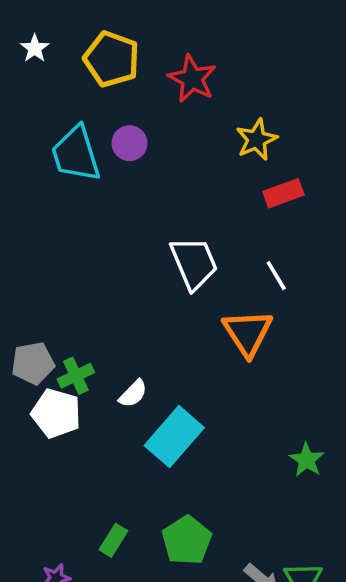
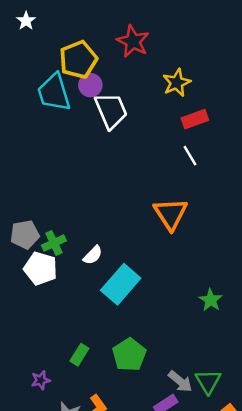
yellow pentagon: (112, 59) -> (78, 60), moved, turned 30
white trapezoid: (194, 263) -> (111, 111), moved
white line: (276, 276) -> (190, 156), moved

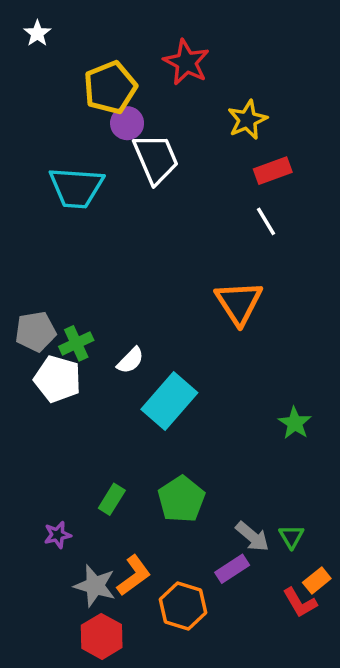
cyan trapezoid: (54, 92) -> (76, 188), moved, turned -69
green triangle: (208, 381) -> (291, 537), size x0.7

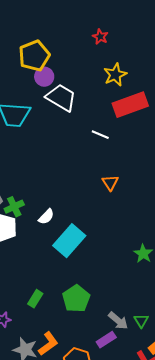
red star: (186, 62) -> (100, 37), moved, size x0.6
white trapezoid: (156, 159) -> (61, 98), turned -36
red rectangle: (273, 171) -> (130, 105), size x1.6
white line: (266, 221) -> (100, 135), moved, turned -36
orange triangle: (239, 303) -> (110, 183), size x0.6

